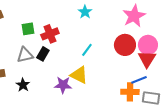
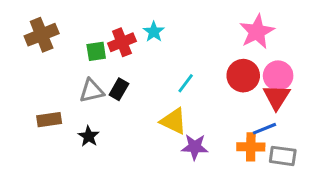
cyan star: (85, 12) -> (154, 32), moved
red cross: (50, 34) -> (122, 42), moved
purple star: (63, 85) -> (195, 147), moved

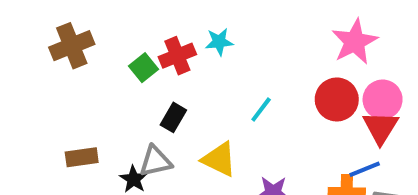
cyan star: (154, 32) -> (219, 42), turned 30
green square: (96, 51) -> (143, 68), turned -30
gray triangle: (92, 91) -> (155, 161), moved
yellow triangle: (173, 121) -> (219, 159), moved

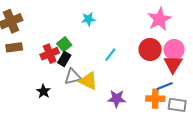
red cross: (177, 56) -> (50, 54), moved
green square: (143, 68) -> (64, 44), moved
brown rectangle: (82, 157) -> (14, 47), moved
gray triangle: (155, 161) -> (73, 77), moved

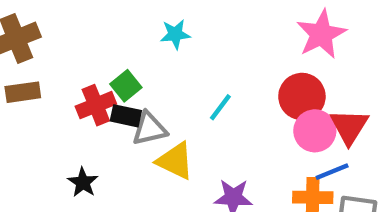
pink circle: (174, 49) -> (315, 131), moved
black rectangle: (64, 59) -> (126, 116), turned 72
gray triangle: (73, 77) -> (149, 129), moved

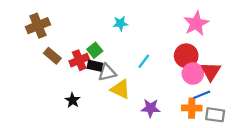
brown rectangle: (23, 92) -> (52, 56), moved, turned 48

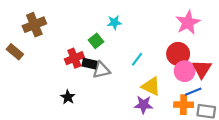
green square: (95, 50) -> (96, 41), moved
brown rectangle: (52, 56) -> (15, 52), moved
yellow triangle: (120, 89) -> (151, 86), moved

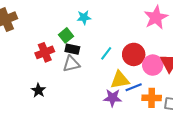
red circle: (178, 54) -> (134, 54), moved
black rectangle: (89, 64) -> (72, 49), moved
yellow triangle: (151, 86) -> (120, 80), turned -36
blue line: (193, 92) -> (134, 87), moved

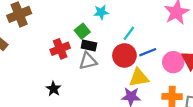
cyan line: (106, 53) -> (129, 33), moved
red circle: (134, 54) -> (124, 55), moved
blue line: (134, 87) -> (148, 52), moved

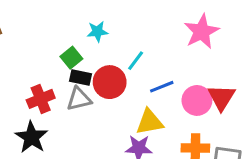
red cross: (60, 49) -> (41, 99), moved
red circle: (124, 55) -> (110, 82), moved
black star: (53, 89) -> (31, 137), size x1.5

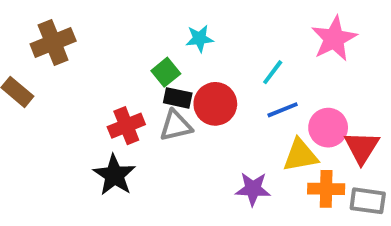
cyan line: (136, 61) -> (273, 72), moved
red triangle: (221, 97) -> (362, 147), moved
yellow triangle: (149, 122) -> (300, 155), moved

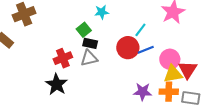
red circle: (215, 104) -> (128, 48), moved
yellow triangle: (300, 155) -> (173, 74), moved
purple star: (253, 189) -> (143, 92), moved

